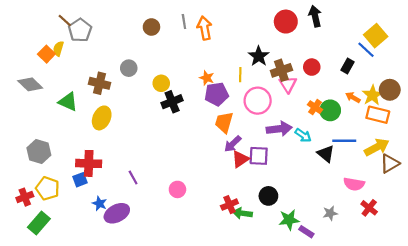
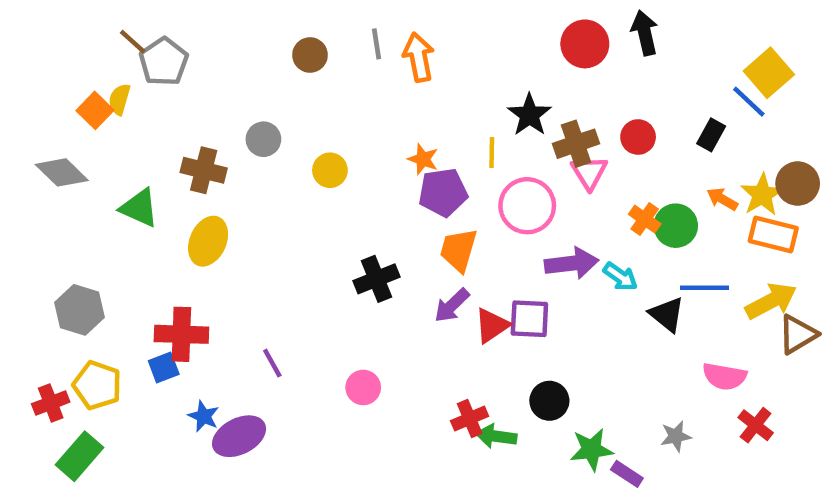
black cross: (172, 102) -> (376, 279), moved
purple arrow: (233, 144) -> (452, 305), moved

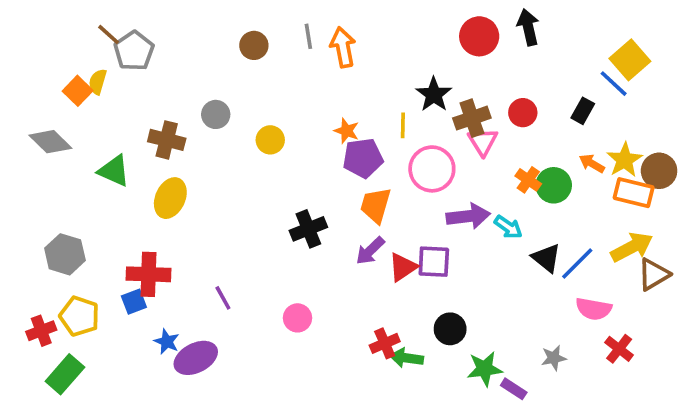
brown circle: (798, 184) -> (659, 171), moved
blue line: (705, 288) -> (577, 263), moved, turned -45

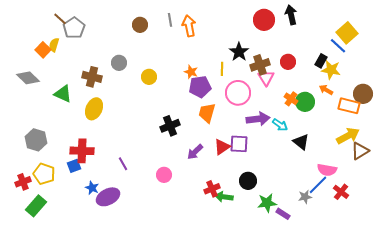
yellow star: (625, 160) -> (331, 70), moved, turned -30
purple arrow: (370, 251) -> (195, 152), moved
blue line: (577, 263) -> (318, 185), moved

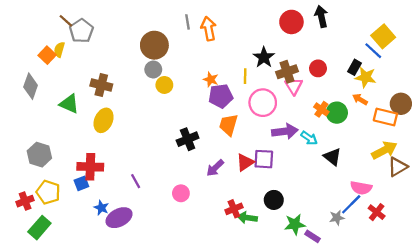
brown circle: (140, 25) -> (154, 45), moved, size x1.6
gray circle: (119, 63) -> (153, 69), moved
gray diamond: (28, 78) -> (31, 86), turned 65

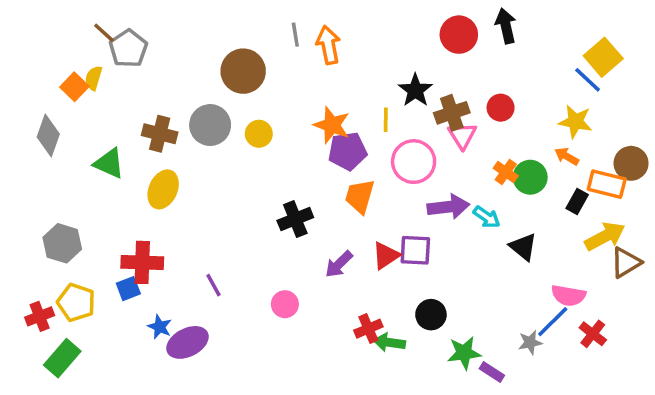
black rectangle: (354, 67) -> (577, 202), moved
gray circle: (153, 69) -> (210, 125), moved, size x1.5
orange star: (211, 79) -> (332, 125), size x1.5

